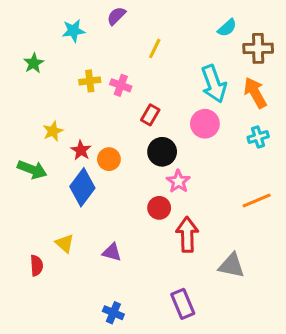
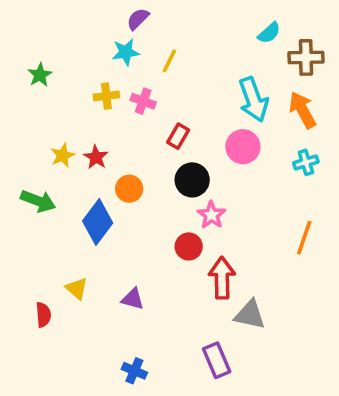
cyan star: (74, 31) -> (126, 52), moved
yellow line: (155, 48) -> (169, 61), moved
red star: (81, 150) -> (96, 157), moved
orange line: (257, 201) -> (304, 238), turned -48
gray triangle: (232, 265) -> (250, 315), moved

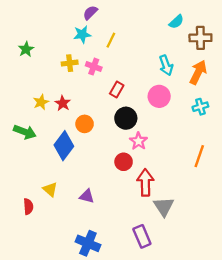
cyan arrow: (253, 99) -> (166, 65), size x0.7
orange arrow: (302, 110) -> (198, 72), turned 55
gray triangle: (250, 315) -> (164, 207), turned 45
blue cross: (134, 371) -> (88, 243), size x1.5

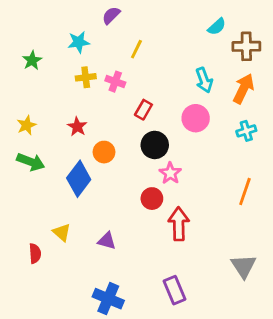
cyan star: (82, 34) -> (79, 42), moved
yellow star: (41, 102) -> (26, 125), moved
gray triangle: (164, 207) -> (244, 266), moved

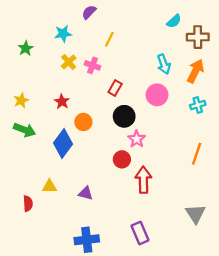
yellow cross: (86, 77) -> (69, 62), turned -35
yellow triangle: (62, 232) -> (49, 187), turned -42
blue cross: (108, 299) -> (87, 240), turned -30

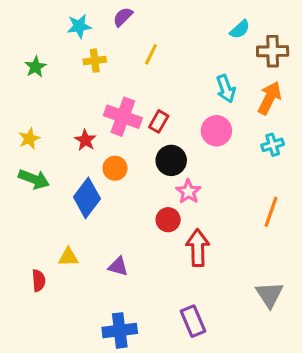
cyan star: (63, 34) -> (79, 26), moved
yellow cross: (69, 62) -> (95, 61), moved, turned 35
pink cross: (92, 65) -> (123, 117), moved, size x1.6

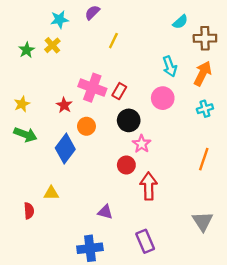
yellow cross: (95, 61) -> (52, 45), moved, turned -35
purple triangle: (118, 267) -> (105, 212), moved

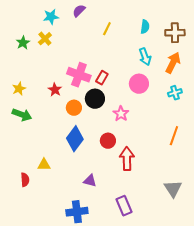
cyan semicircle: (180, 22) -> (145, 27), moved, turned -40
yellow line: (113, 41) -> (107, 29), moved
black circle: (129, 120) -> (95, 99), moved
pink star: (142, 144) -> (121, 114), moved
blue diamond: (65, 149) -> (75, 139), moved

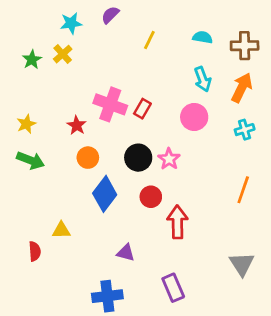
cyan semicircle: (145, 27) -> (203, 37), turned -88
black circle: (95, 99) -> (138, 158), moved
orange circle: (74, 108) -> (88, 158), moved

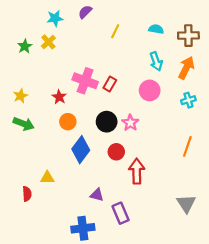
purple rectangle: (173, 288) -> (121, 213), moved

